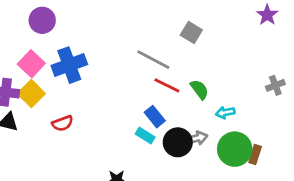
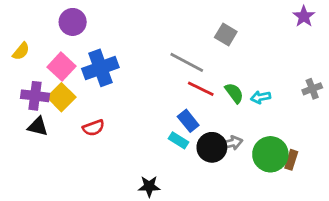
cyan arrow: (225, 112) -> (261, 97), moved

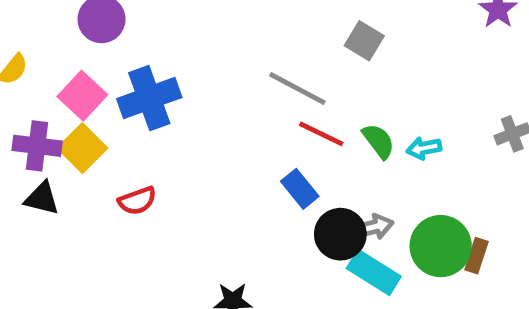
cyan rectangle: (178, 140) -> (374, 272), moved, size x1.5

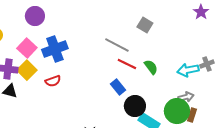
cyan arrow: (424, 148) -> (188, 70), moved, size x1.5
red semicircle: (137, 201) -> (53, 81), moved
gray arrow: (374, 227) -> (186, 97), moved

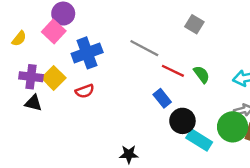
gray line: (117, 45) -> (144, 48), moved
pink square: (27, 48) -> (54, 31), moved

